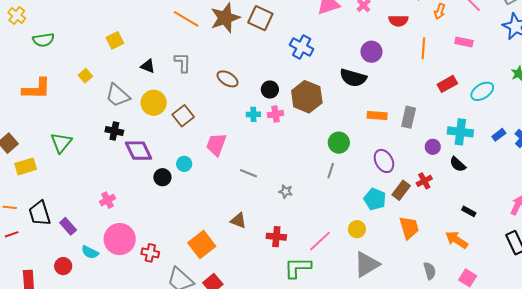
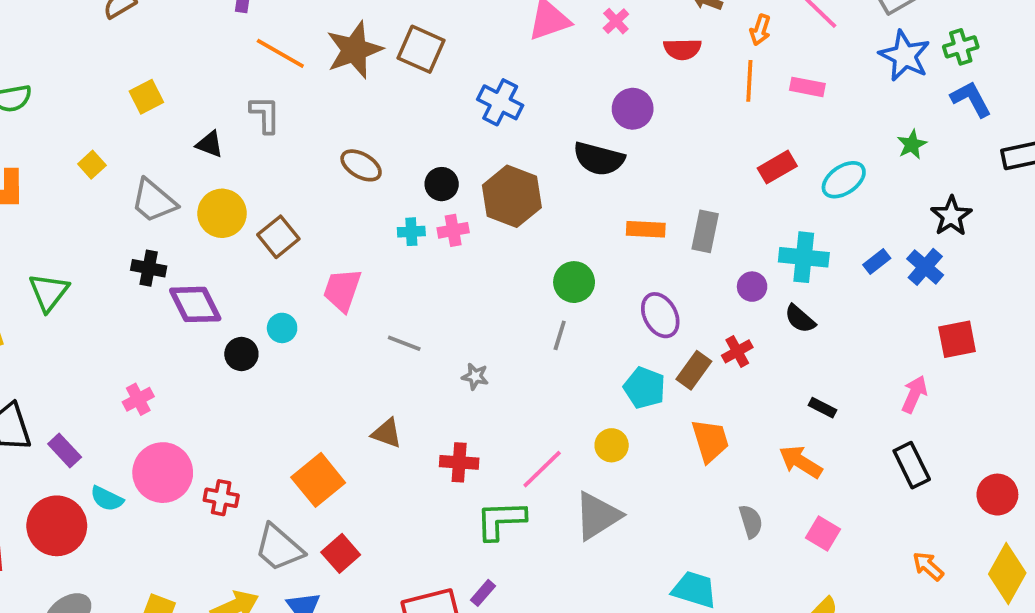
orange line: (423, 48) -> (749, 81), moved
gray L-shape: (183, 62) -> (265, 114), moved
gray triangle: (367, 264) -> (597, 516), moved
red circle: (63, 266) -> (57, 526), size x1.8

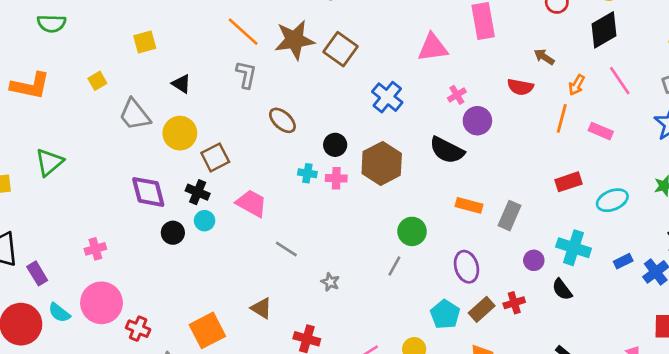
pink cross: (616, 21) -> (457, 95), moved
gray L-shape: (265, 114) -> (246, 75), moved
black cross: (149, 268) -> (198, 192), moved
pink trapezoid: (342, 290) -> (251, 203), turned 88

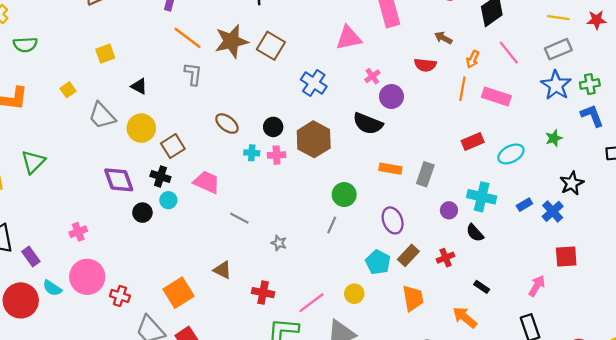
brown ellipse: (282, 120) -> (227, 124), moved
pink rectangle: (601, 131) -> (496, 96), size x1.4
red cross: (514, 303) -> (446, 258), moved

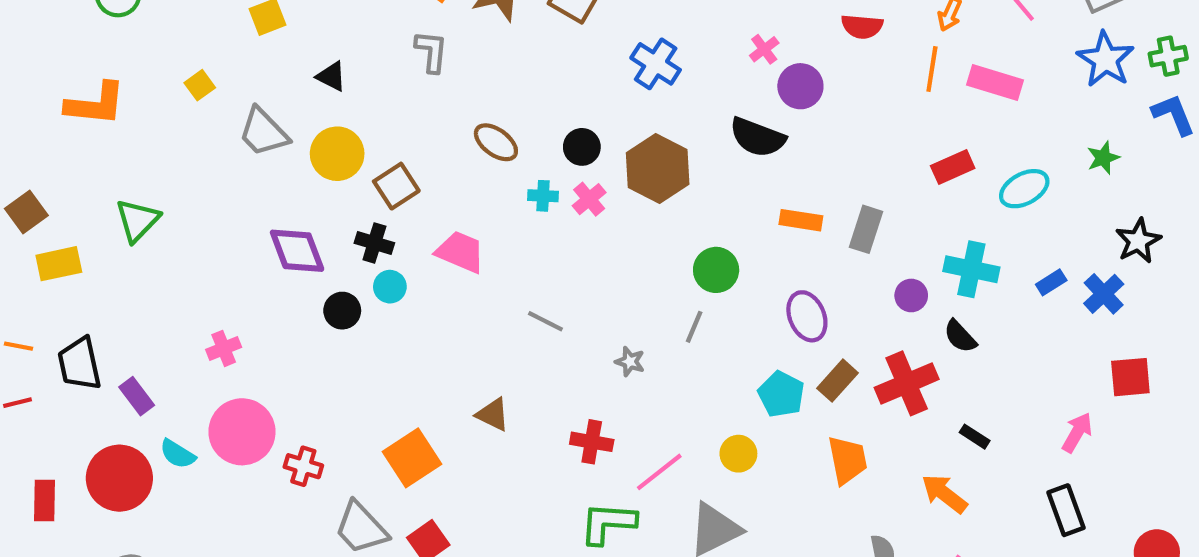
pink cross: (277, 155) -> (589, 199), turned -36
gray line: (239, 218) -> (545, 321), moved
gray star: (279, 243) -> (630, 362), moved
red cross: (446, 258) -> (907, 383), size x1.8
red cross: (263, 293) -> (592, 442), moved

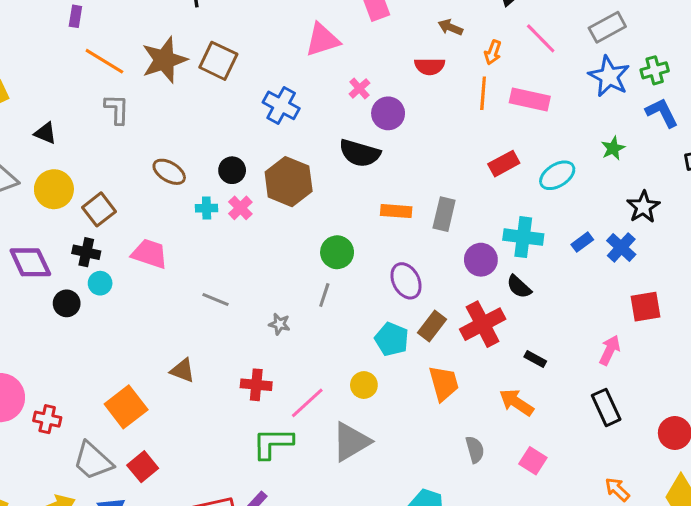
purple circle: (911, 295) -> (481, 260), size x1.4

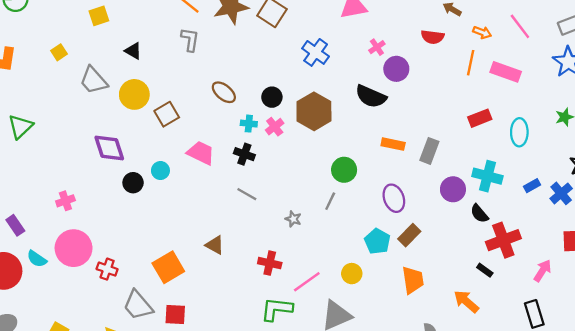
orange arrow: (493, 52) -> (482, 32), turned -96
cyan ellipse: (557, 175) -> (519, 132), turned -64
black cross: (86, 252) -> (244, 154), moved
red cross: (483, 324) -> (503, 240), moved
red square: (143, 467) -> (175, 315), turned 35

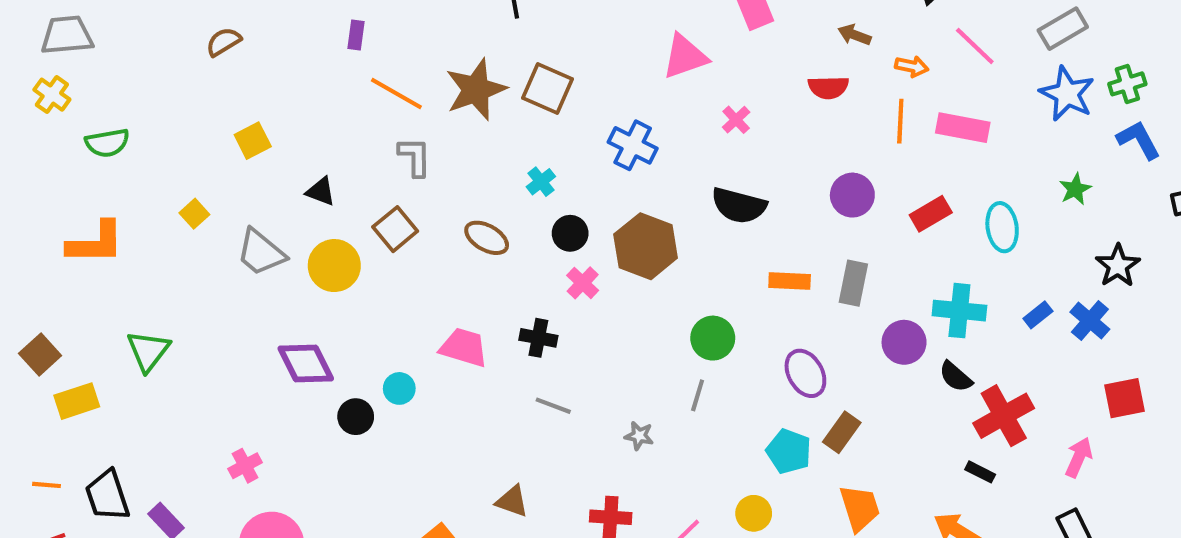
purple circle: (396, 69) -> (852, 195), moved
brown square: (167, 114) -> (395, 229), moved
cyan cross: (249, 124) -> (541, 182), moved, turned -35

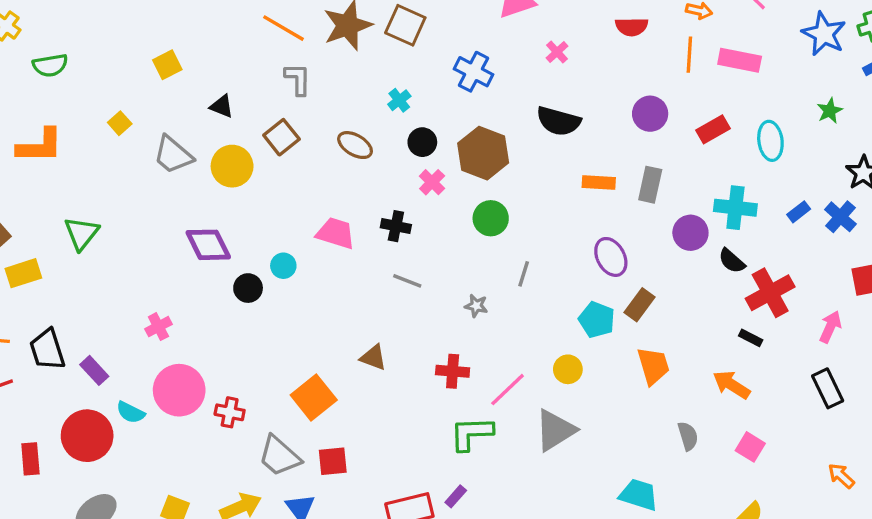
green circle: (713, 338) -> (491, 218), moved

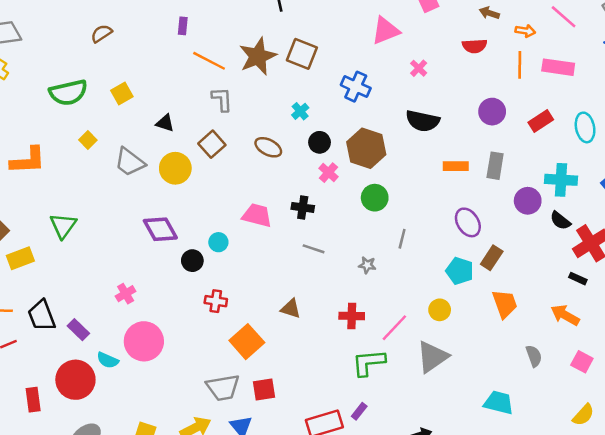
green semicircle: (50, 65) -> (68, 93), moved, size x1.4
red cross: (230, 412) -> (216, 301), moved
gray trapezoid: (279, 456) -> (223, 388), turned -48

